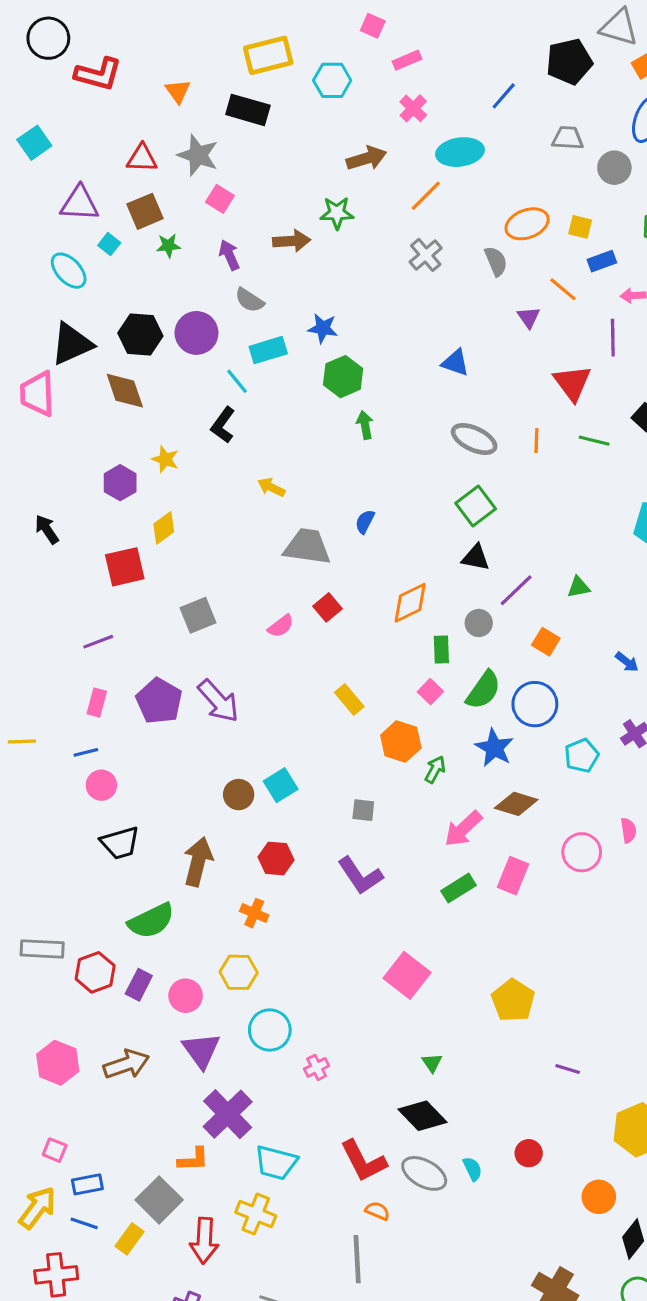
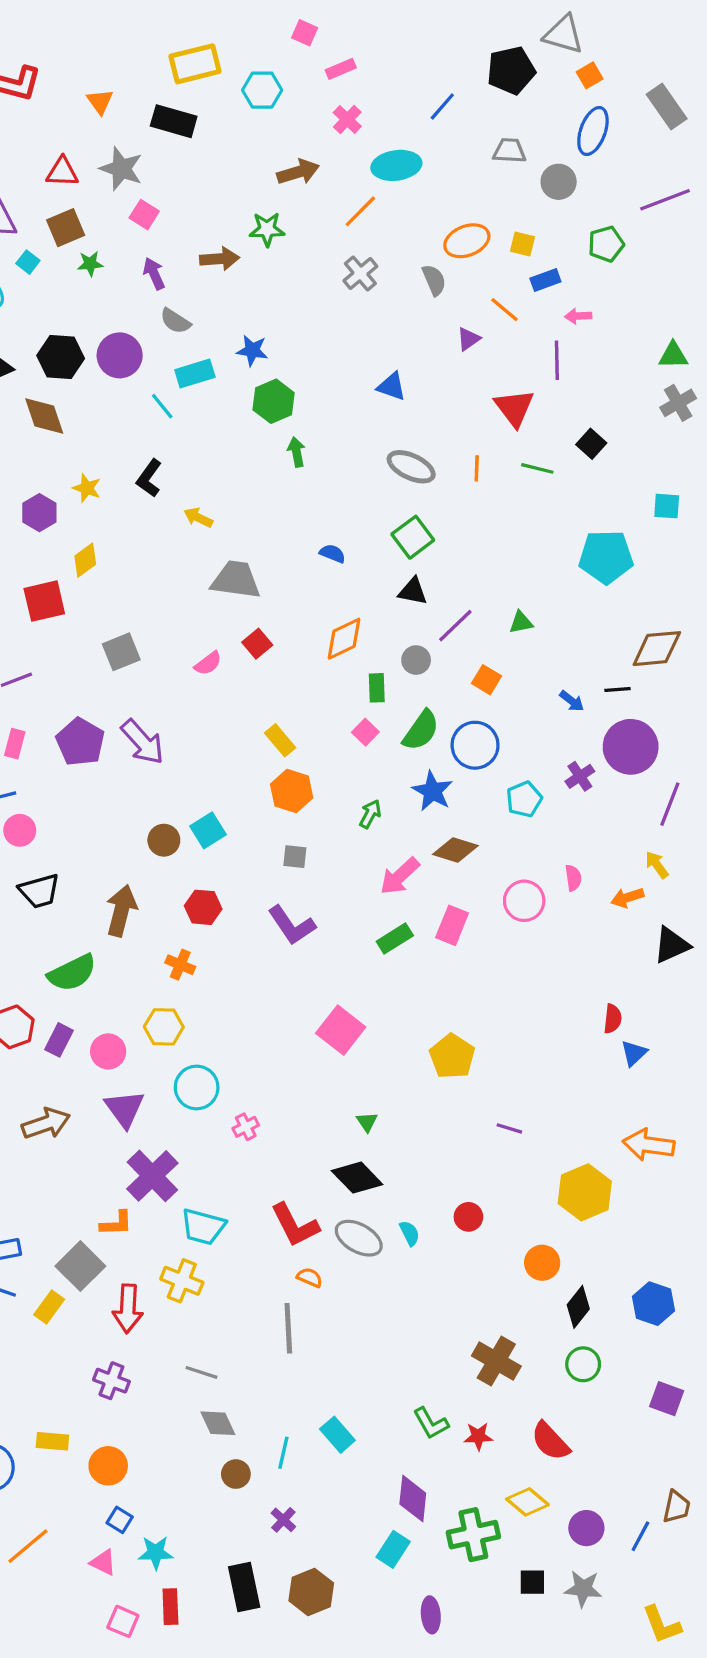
purple triangle: (529, 317) -> (468, 339), turned 30
black L-shape: (223, 425) -> (149, 478), moved
blue semicircle: (365, 522) -> (333, 554), moved, turned 85
orange hexagon: (401, 742) -> (292, 791), moved

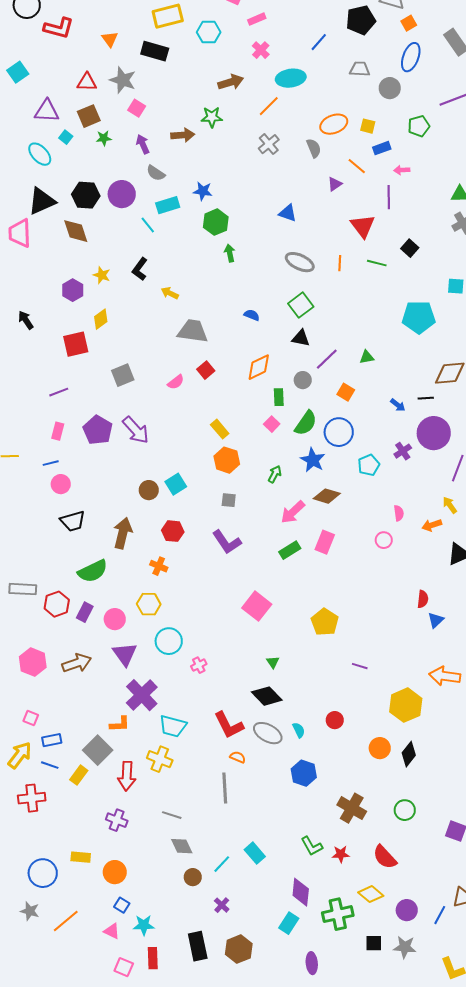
pink circle: (524, 901) -> (384, 540), moved, size x0.7
blue hexagon: (654, 1304) -> (304, 773), moved
black diamond: (578, 1307) -> (409, 754), moved
cyan line: (283, 1453) -> (222, 864), turned 30

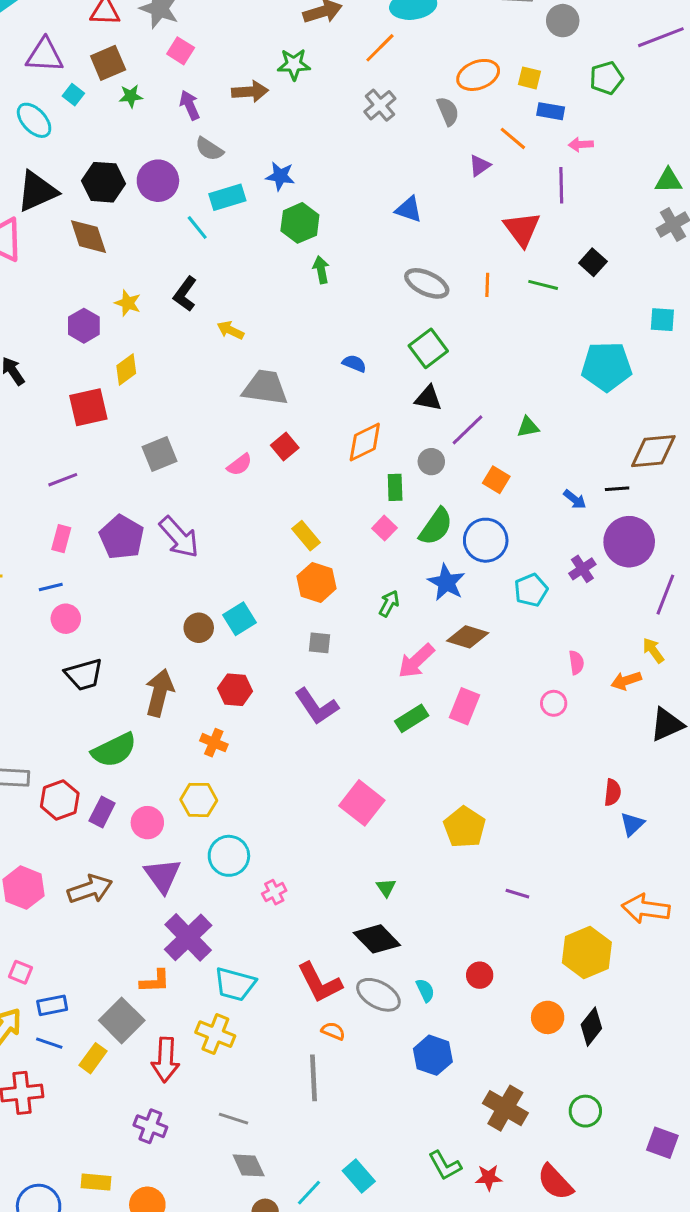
blue rectangle: (382, 148) -> (551, 111), turned 30

